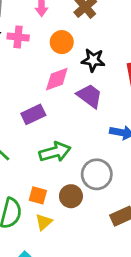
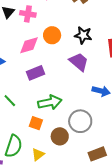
orange circle: (62, 42) -> (52, 35), moved
pink diamond: (57, 79) -> (29, 45), moved
orange square: (38, 195) -> (36, 123), moved

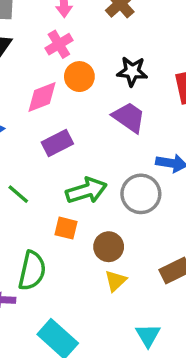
pink cross: (28, 14) -> (59, 44), moved, turned -35
gray circle: (80, 121) -> (141, 194), moved
yellow triangle: (38, 154) -> (115, 281), moved

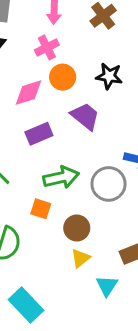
purple trapezoid: (129, 117) -> (85, 116), moved
cyan triangle: (148, 335) -> (107, 286), moved

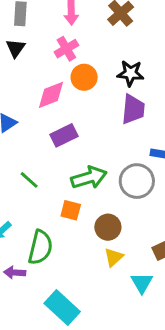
purple trapezoid: (85, 116) -> (133, 109), moved, turned 60

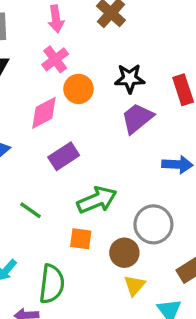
purple trapezoid: (133, 109) -> (137, 118), turned -128
gray circle: (137, 181) -> (153, 224), moved

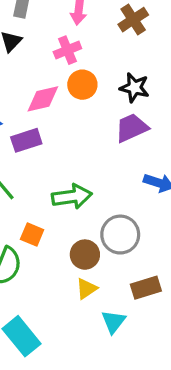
purple rectangle: (64, 156) -> (26, 140), moved
orange square: (81, 239) -> (32, 234), moved

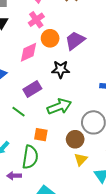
black star: (134, 88) -> (61, 69), moved
purple trapezoid: (132, 128) -> (75, 41), moved
purple rectangle: (26, 140) -> (32, 89), moved

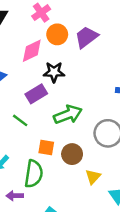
black star: (61, 69) -> (54, 72), moved
brown circle: (75, 139) -> (72, 154), moved

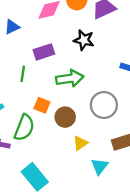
black star: (54, 72) -> (84, 40), moved
green line: (20, 120) -> (23, 74), turned 49

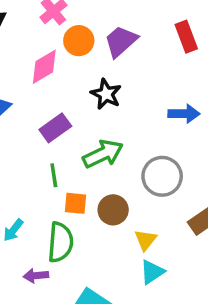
black star: (84, 40) -> (106, 94), turned 30
green line: (23, 74) -> (54, 175), moved
cyan triangle: (99, 166) -> (152, 272), moved, turned 36

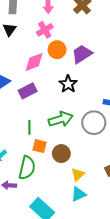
purple rectangle: (55, 128) -> (28, 91), moved
gray circle: (162, 176) -> (94, 123), moved

